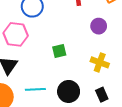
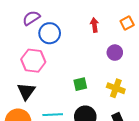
green square: (59, 51) -> (80, 84), moved

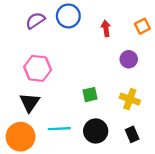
blue circle: (50, 33) -> (68, 16), moved

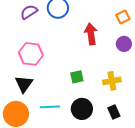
red arrow: (106, 28) -> (91, 34), moved, size x1.5
purple circle: (129, 59) -> (124, 44), moved
yellow cross: (130, 99) -> (112, 81), turned -30

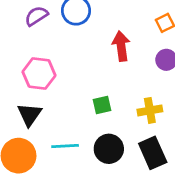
black rectangle: (114, 112) -> (153, 153), size x1.6

